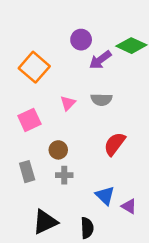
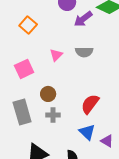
orange square: (34, 67) -> (28, 25), size x0.7
red semicircle: (115, 144) -> (90, 104), moved
gray rectangle: (27, 172) -> (22, 112), size x1.4

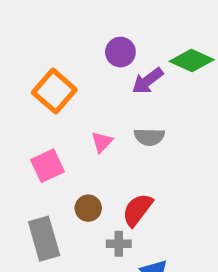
orange square: (28, 25) -> (54, 91), size x1.4
red semicircle: (90, 104) -> (137, 210), moved
gray cross: (53, 115) -> (119, 244), moved

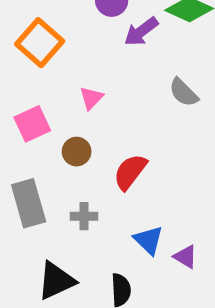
gray semicircle: (149, 137) -> (184, 92), moved, turned 44
brown circle: (88, 208) -> (77, 152), moved
gray cross: (119, 244) -> (84, 216), moved

